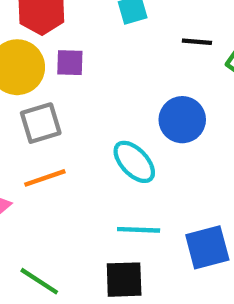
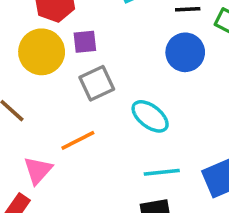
blue circle: (182, 120) -> (185, 52), moved
gray square: (41, 123) -> (97, 83), moved

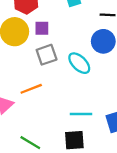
cyan ellipse: (150, 116) -> (79, 63), moved

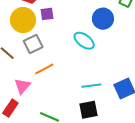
gray square: (47, 55) -> (33, 44), moved

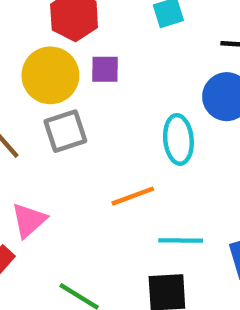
cyan ellipse: (84, 41) -> (178, 139), turned 40
orange line: (44, 69) -> (133, 196), moved

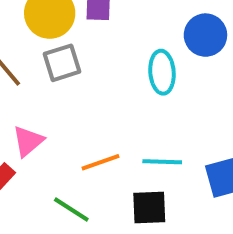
orange line: (133, 196) -> (100, 162), moved

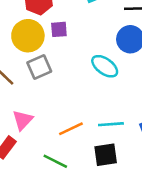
cyan ellipse: (162, 72) -> (105, 66), turned -44

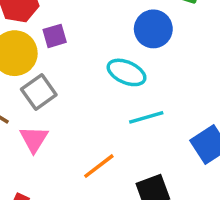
pink triangle: (23, 120) -> (34, 139), moved
cyan line: (111, 124) -> (146, 117), moved

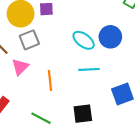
blue circle: (153, 29) -> (110, 37), moved
orange line: (99, 166) -> (50, 81), moved, turned -72

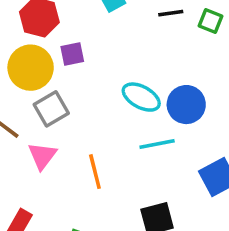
blue circle: (110, 37) -> (186, 105), moved

